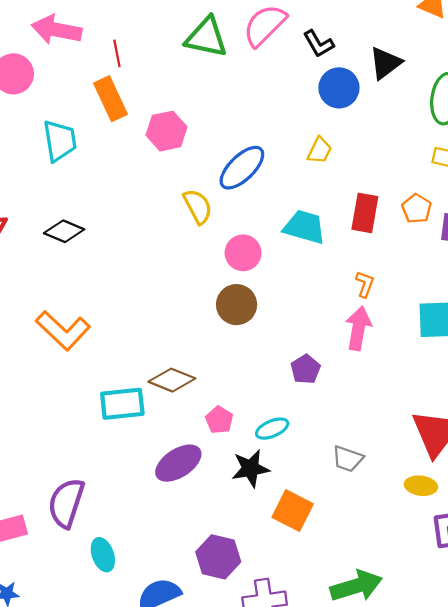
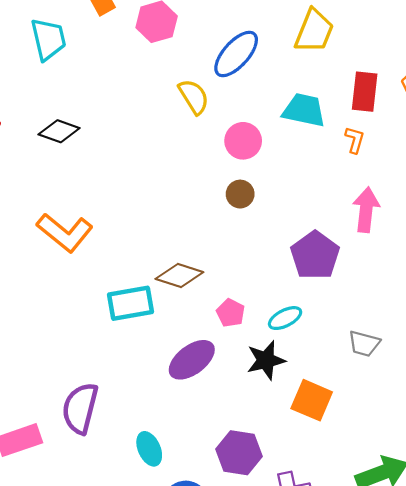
yellow trapezoid: (320, 150) -> (314, 31), size x1.6
orange L-shape: (365, 284) -> (355, 140), moved
brown circle: (237, 305) -> (240, 194), size x0.7
purple pentagon: (306, 369) -> (315, 255), size x1.6
cyan ellipse: (103, 555) -> (149, 449), moved

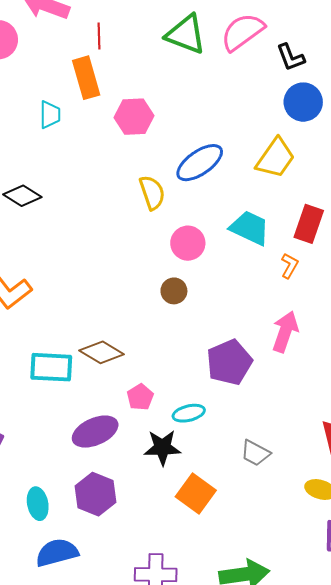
cyan trapezoid: (48, 39) -> (50, 115), moved, size x0.7
purple hexagon: (239, 453) -> (95, 494), moved

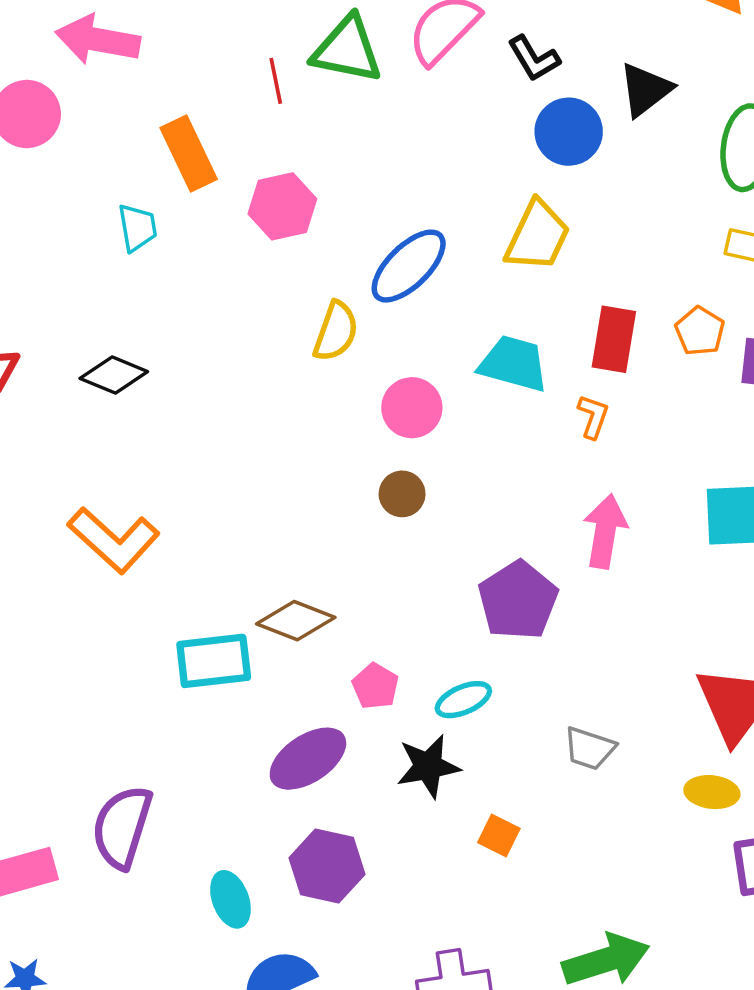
red line: (99, 36) -> (276, 81), moved
yellow semicircle: (152, 193) -> (336, 331), turned 48
orange square: (196, 494) -> (499, 836), size x0.6

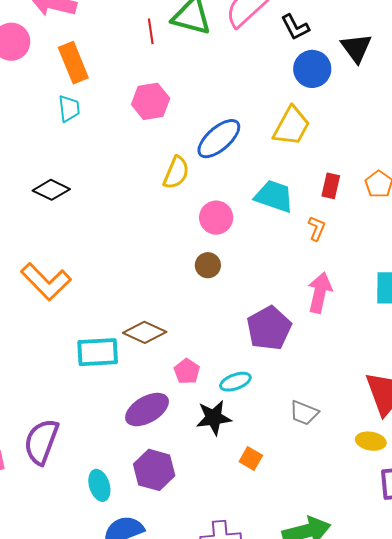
black triangle: (645, 90) -> (356, 48), turned -32
orange rectangle: (189, 154) -> (73, 63), moved
red rectangle: (614, 339) -> (331, 186), size x0.7

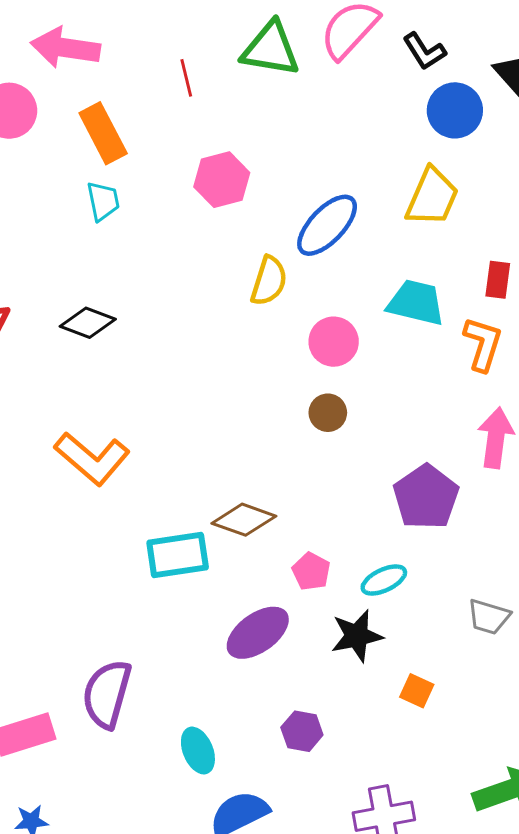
red line: (151, 31) -> (186, 78), moved
orange L-shape: (317, 228) -> (483, 344), size x1.5
purple hexagon: (154, 470) -> (302, 731), moved, size x0.7

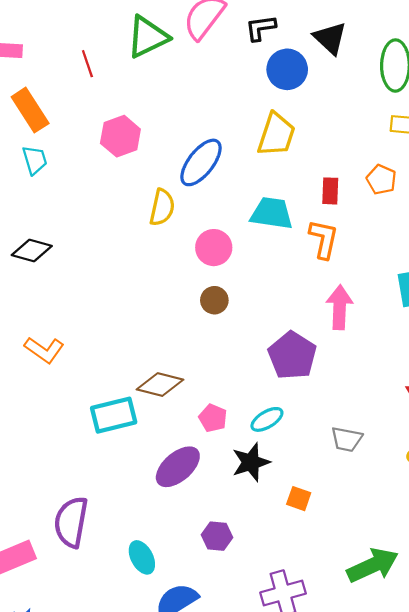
green triangle: (271, 49) -> (148, 37), turned -30
black L-shape: (424, 51) -> (261, 28), turned 120
orange L-shape: (92, 458) -> (44, 350), size x0.7

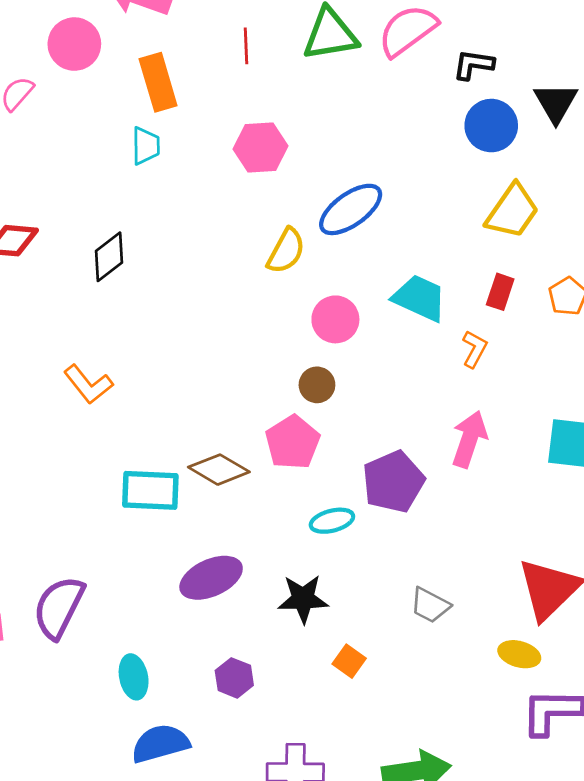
yellow trapezoid: (276, 135) -> (512, 211), moved
orange L-shape: (324, 239) -> (474, 349), size x0.7
black diamond: (32, 250) -> (109, 257), turned -69
pink pentagon: (213, 418) -> (293, 442), moved, size x1.5
cyan ellipse: (267, 419) -> (332, 521), moved

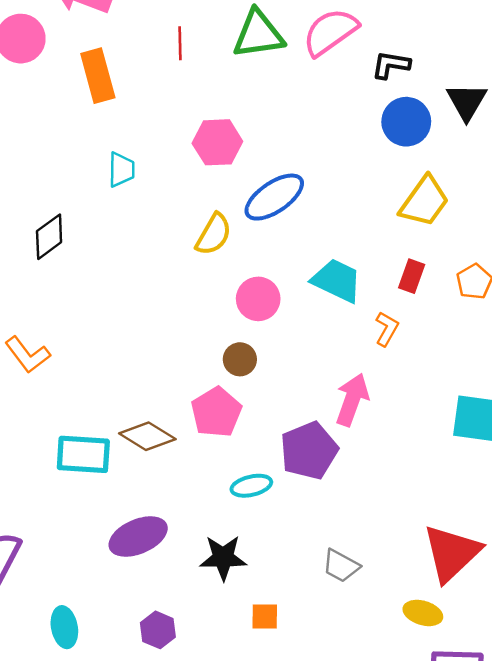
cyan trapezoid: (146, 146) -> (121, 170), moved
pink hexagon: (261, 148) -> (217, 142), moved
pink arrow: (469, 439) -> (352, 400), moved
orange square: (349, 661) -> (265, 616), turned -36

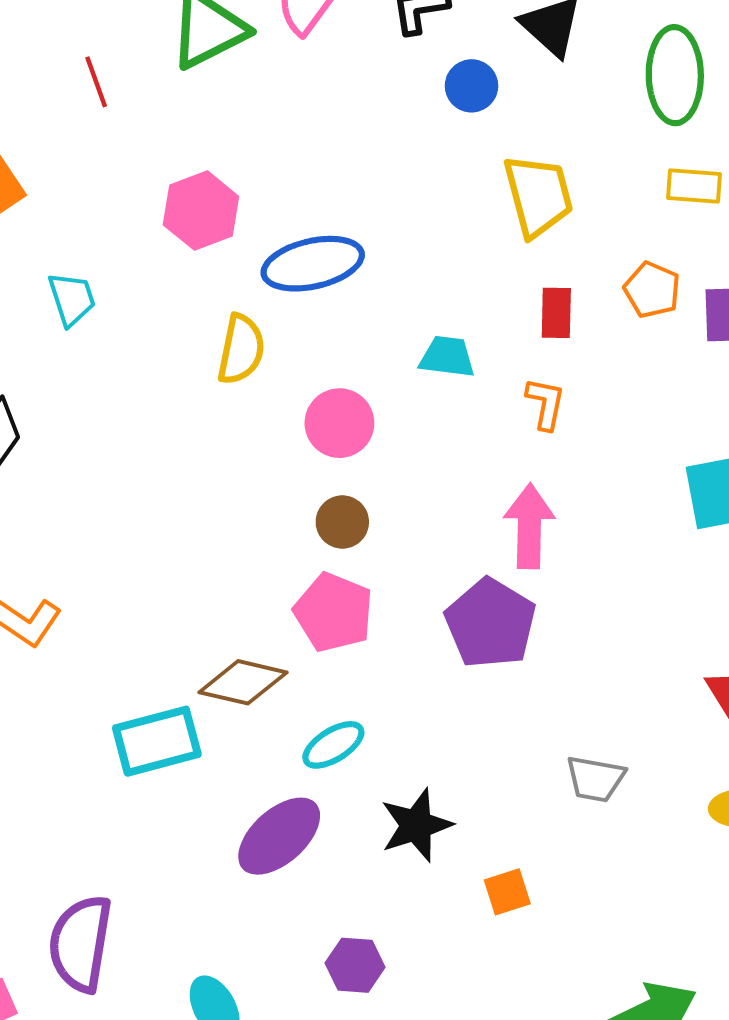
blue circle: (406, 122) -> (472, 86), size x0.7
blue ellipse: (274, 197) -> (313, 264), turned 40
yellow trapezoid: (424, 202) -> (538, 196), turned -32
cyan trapezoid: (337, 281) -> (447, 357), size x0.7
cyan ellipse: (251, 486) -> (333, 745), moved

